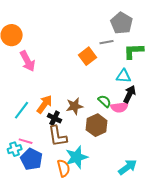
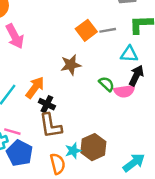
gray line: (107, 42) -> (108, 30), moved
brown star: (75, 106) -> (71, 65), moved
brown hexagon: (97, 125) -> (93, 147), moved
cyan star: (77, 157) -> (73, 151), size x0.6

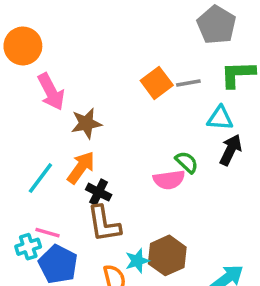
brown star: (71, 65) -> (86, 123), moved
pink semicircle: (124, 91) -> (169, 180), moved

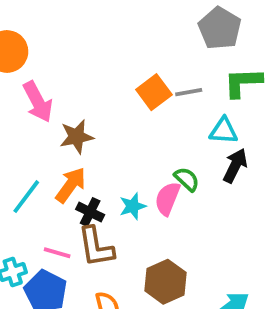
pink semicircle: (169, 180) -> (167, 199), turned 120
pink line: (48, 233) -> (57, 253), moved
cyan star: (137, 261) -> (133, 206), moved

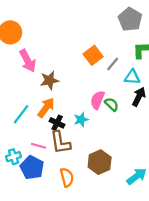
gray line: (189, 92) -> (113, 64), moved, turned -40
pink semicircle: (167, 199) -> (97, 100), moved

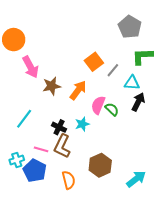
orange arrow: (46, 108) -> (78, 90), moved
brown L-shape: (60, 142) -> (62, 146), turned 35

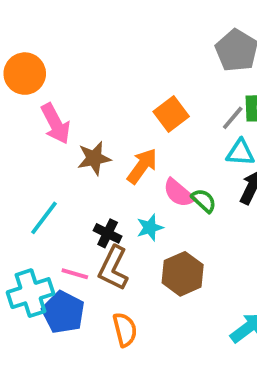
gray line: (113, 70) -> (233, 118), moved
pink semicircle: (98, 105) -> (179, 193), turned -72
cyan cross: (17, 160) -> (31, 293), size x1.6
brown hexagon: (100, 165) -> (183, 274), moved

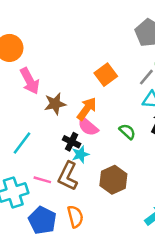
pink semicircle: (179, 193) -> (88, 127), moved
cyan star: (150, 228) -> (80, 154), moved
black cross: (108, 233) -> (72, 142), moved
blue pentagon: (63, 312) -> (42, 220), moved

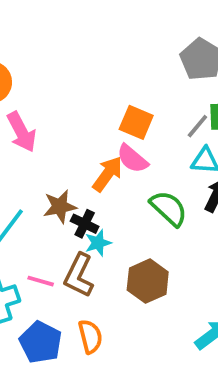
orange square: (106, 75) -> (136, 122), turned -30
brown star: (55, 104) -> (60, 206), moved
pink semicircle: (88, 127) -> (132, 159), moved
green semicircle: (127, 132) -> (169, 208), size x1.5

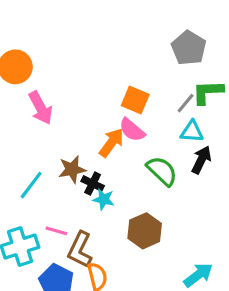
cyan star: (98, 243) -> (104, 199), turned 30
brown L-shape: (79, 275) -> (80, 250), moved

